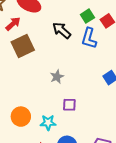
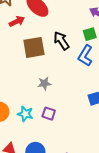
brown square: (23, 46) -> (34, 47), moved
cyan star: (48, 123) -> (25, 114), moved

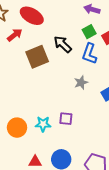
gray star: (44, 84) -> (81, 83), moved

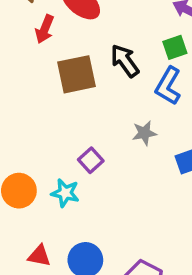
red arrow: (15, 35) -> (45, 29), turned 140
purple square: (66, 119) -> (91, 160), moved, turned 32

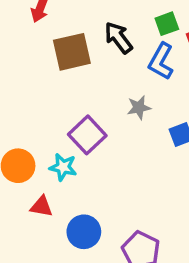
purple square: (91, 160) -> (87, 135), size x1.5
red triangle: (39, 256) -> (41, 206), moved

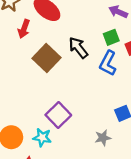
brown square: (72, 52) -> (46, 58), turned -32
gray star: (139, 107) -> (103, 138), moved

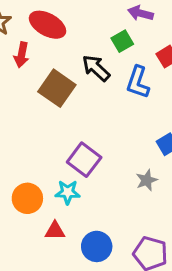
green square: (111, 37) -> (122, 41), moved

